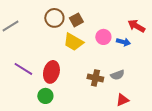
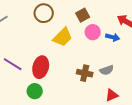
brown square: (76, 20) -> (83, 15), moved
yellow trapezoid: (73, 42) -> (63, 37), turned -75

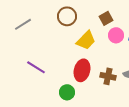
red ellipse: (41, 67) -> (82, 70), moved
green circle: (35, 91) -> (67, 92), moved

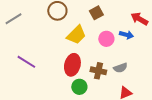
pink circle: (116, 35) -> (106, 39), moved
green circle: (67, 92) -> (79, 87), moved

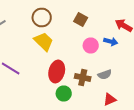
brown square: (96, 13) -> (81, 20), turned -32
yellow trapezoid: (76, 35) -> (44, 42), moved, turned -90

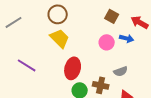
brown square: (81, 20) -> (112, 16), moved
brown cross: (83, 78) -> (101, 85), moved

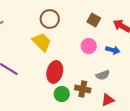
brown circle: (58, 14) -> (50, 19), moved
blue arrow: (127, 38) -> (113, 50), moved

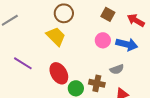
blue arrow: (113, 50) -> (127, 44), size x1.5
red ellipse: (55, 72) -> (59, 73), moved, turned -45

